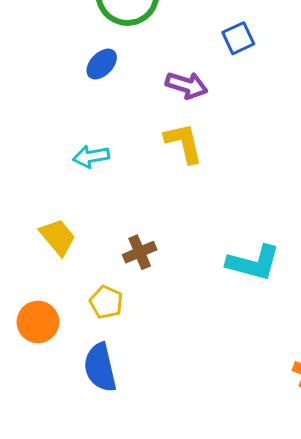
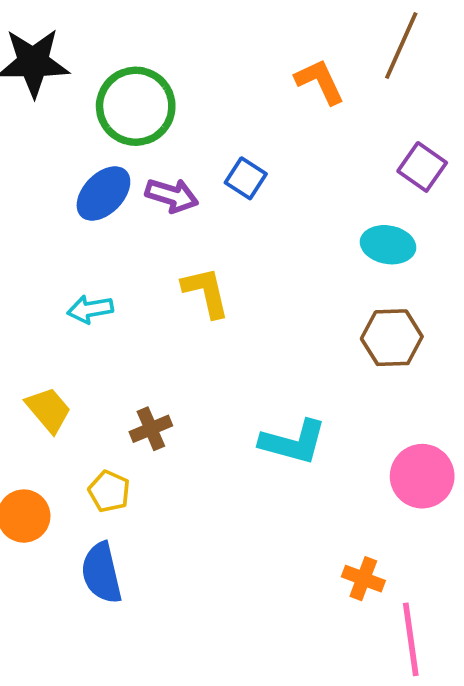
blue square: (238, 38) -> (246, 178), moved, turned -32
blue ellipse: (102, 64) -> (103, 194), size x1.4
purple arrow: (187, 85) -> (172, 195), moved

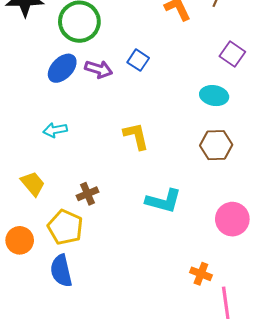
yellow L-shape: (206, 292) -> (136, 136), moved
yellow pentagon: (109, 491) -> (65, 227), size x1.6

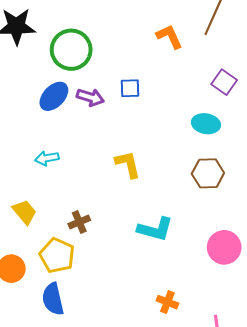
blue square: (138, 60) -> (130, 88), turned -35
orange cross: (201, 274) -> (167, 302), moved

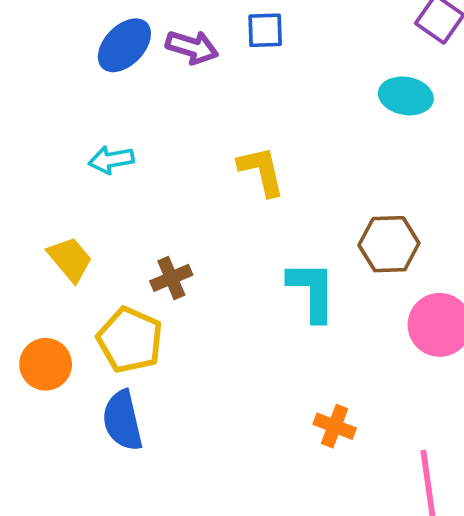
brown hexagon: (208, 173) -> (389, 244), moved
cyan L-shape: (155, 229) -> (312, 291), turned -105

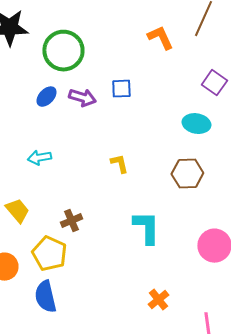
blue ellipse: (124, 45) -> (46, 97), size x0.7
yellow L-shape: (261, 171) -> (119, 164), size x0.7
brown hexagon: (389, 244) -> (187, 174), moved
orange cross: (335, 426) -> (158, 300), turned 30

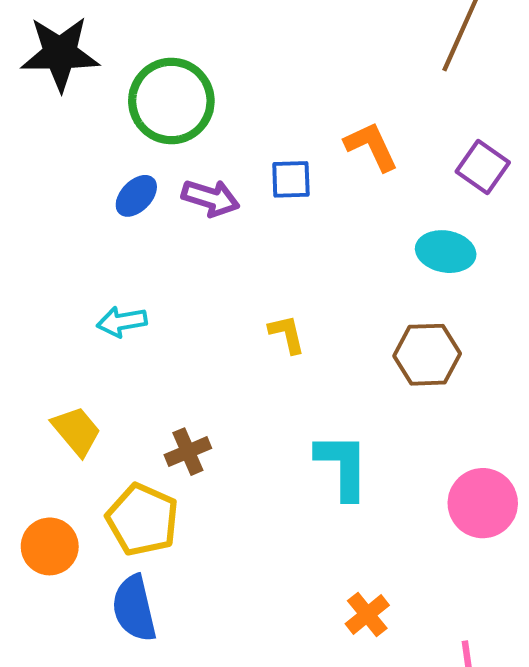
orange L-shape: (160, 38) -> (371, 146), moved

